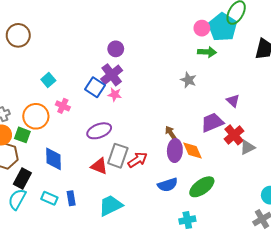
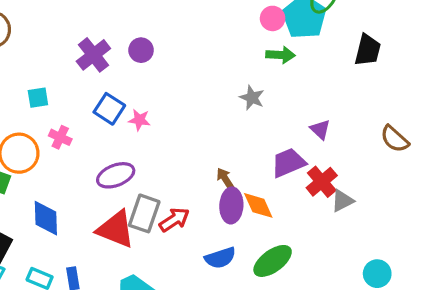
purple cross: (112, 75) -> (93, 55), moved
cyan square: (48, 80) -> (38, 98), turned 32
red triangle: (99, 166) -> (116, 229), size x1.5

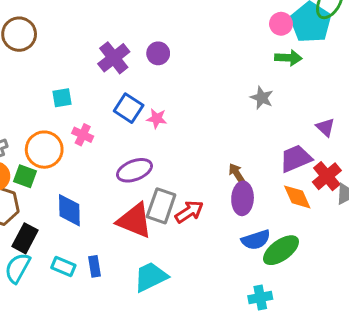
orange diamond: (258, 205) -> (297, 197), moved
blue semicircle: (220, 258) -> (256, 240), moved

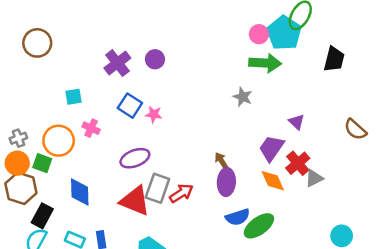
green arrow: (288, 58) -> (265, 63), size x1.4
purple trapezoid: (296, 158) -> (271, 148), turned -32

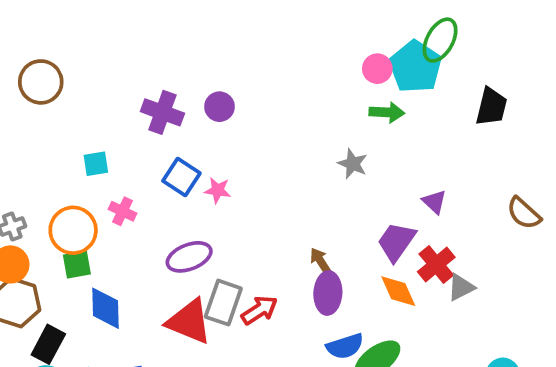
purple cross: (117, 63) -> (162, 112), turned -32
green arrow: (265, 63) -> (387, 112), size x0.7
green square: (42, 163) -> (77, 264), moved, turned -30

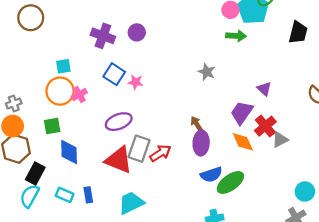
gray star: (353, 164) -> (207, 72), moved
pink cross: (123, 211) -> (79, 94), turned 35
orange circle: (73, 230) -> (60, 91), moved

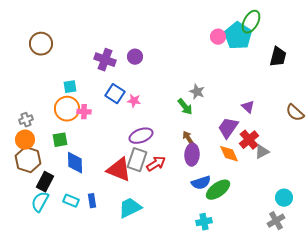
green arrow: (236, 36) -> (185, 107), moved, turned 48
pink cross: (79, 94) -> (84, 112), turned 32
purple ellipse: (119, 122) -> (141, 136), moved

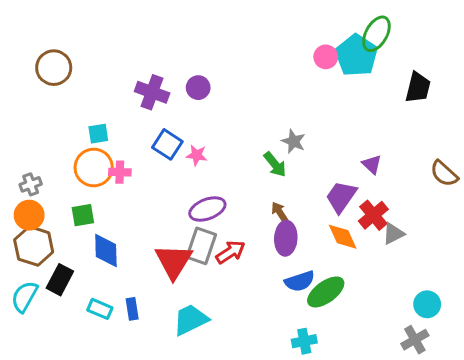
red triangle: (119, 170) -> (174, 261), turned 40
cyan semicircle: (40, 202) -> (25, 297), moved

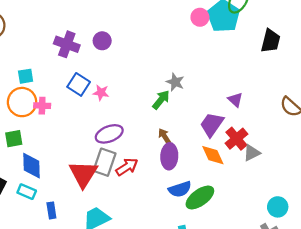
green arrow: (275, 164) -> (161, 100), turned -102
cyan rectangle: (100, 309) -> (27, 192), moved

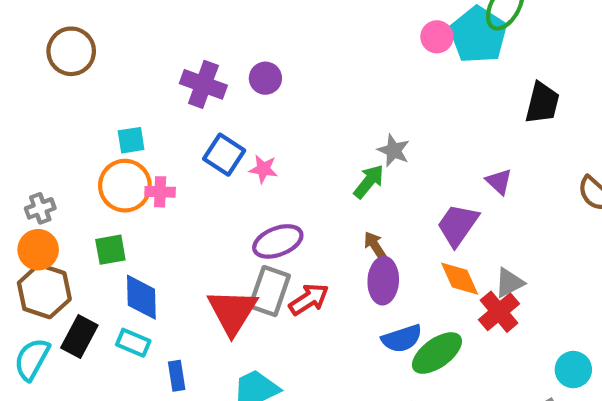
black trapezoid: (271, 41) -> (542, 103), moved
red cross: (236, 139) -> (499, 312), moved
gray triangle: (252, 153) -> (509, 283), moved

